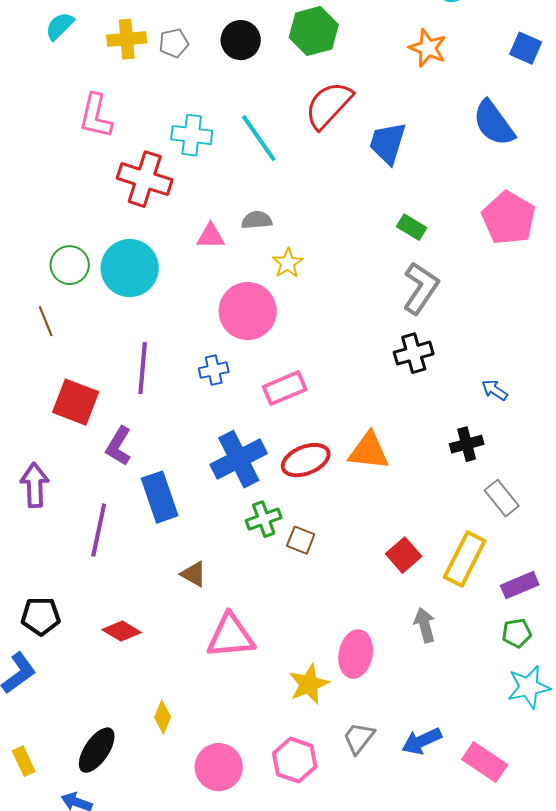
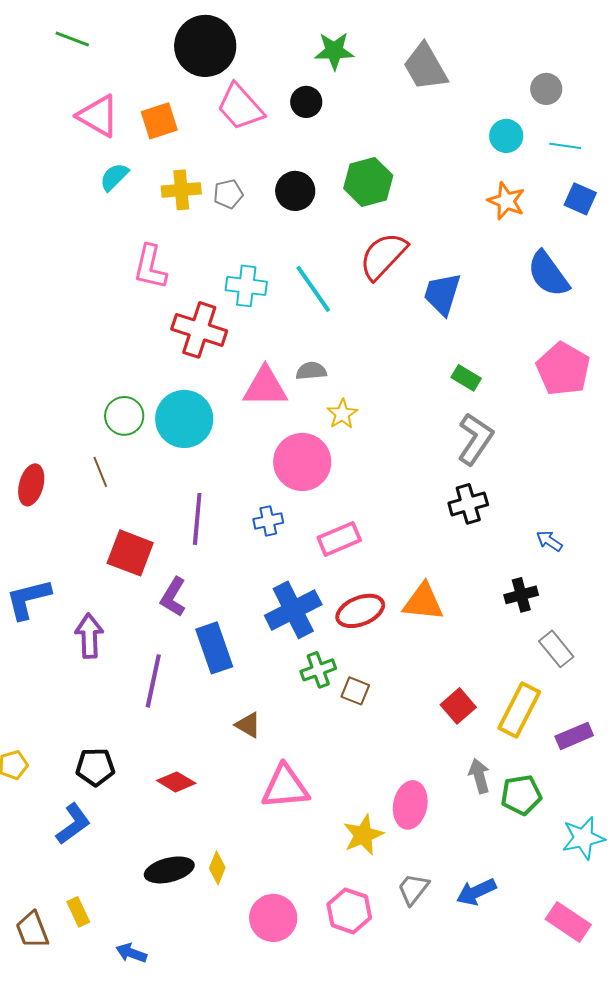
orange star: (428, 48) -> (506, 201), moved
pink triangle: (211, 236) -> (265, 387), size x1.6
green pentagon: (517, 633) -> (521, 795), moved, size x1.4
black ellipse: (97, 750) -> (169, 870), moved, turned 42
pink rectangle: (485, 762) -> (568, 922), moved

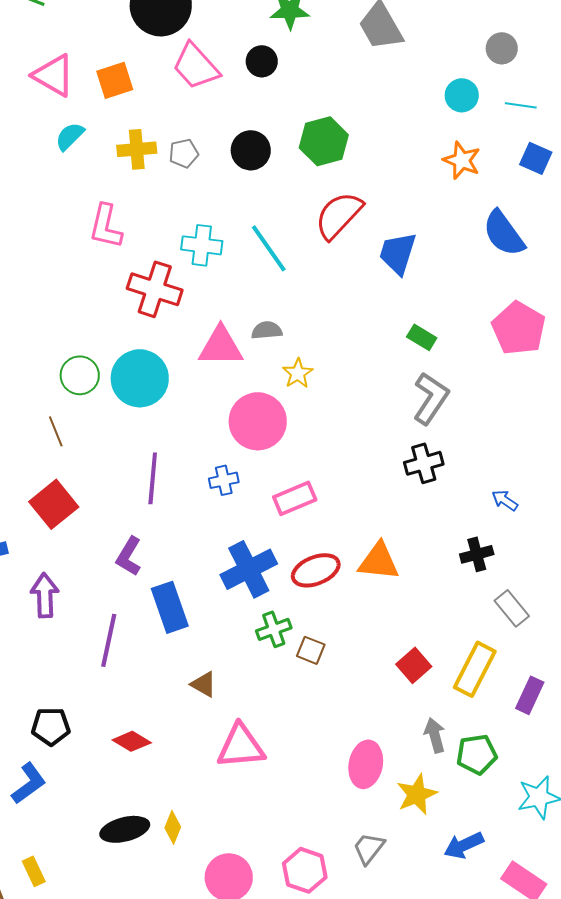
red square: (130, 553) -> (54, 504), moved, turned 30
purple rectangle: (574, 736) -> (530, 695), turned -42
yellow star: (363, 835) -> (417, 794), moved
blue arrow: (476, 892) -> (464, 845), moved

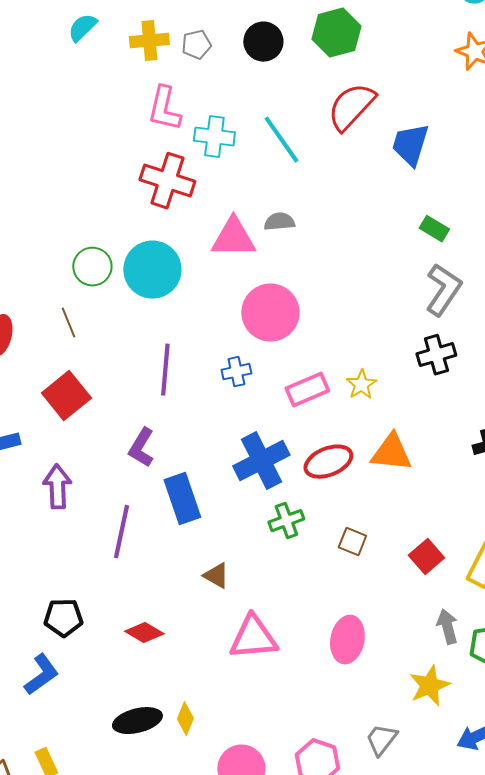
pink L-shape: (106, 226) -> (164, 109), moved
yellow star: (298, 373) -> (361, 385), moved
brown square: (311, 650) -> (352, 542), moved
pink ellipse: (366, 764) -> (347, 640), moved

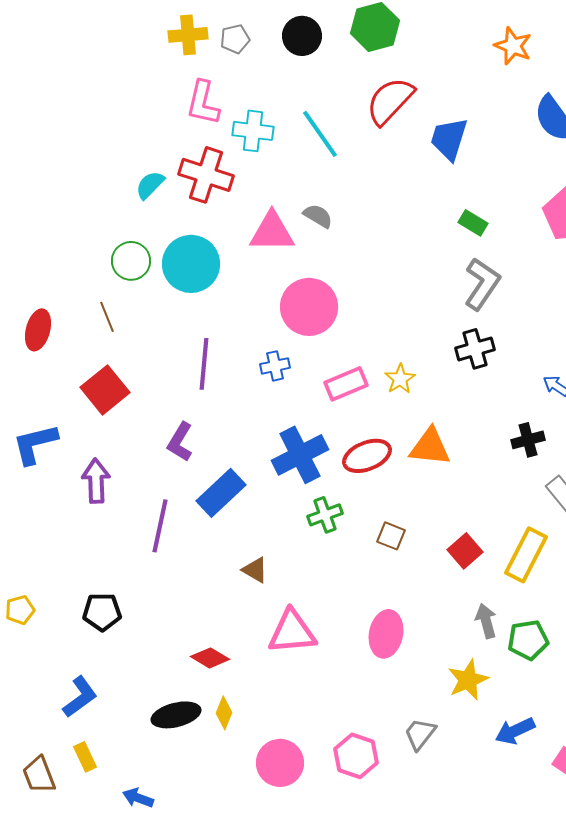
cyan semicircle: (82, 28) -> (150, 185), moved
gray semicircle: (279, 222) -> (318, 216), turned 36
blue rectangle: (182, 499) -> (221, 493), turned 66
red diamond: (144, 633) -> (210, 658), moved
blue L-shape: (41, 675) -> (80, 697), moved

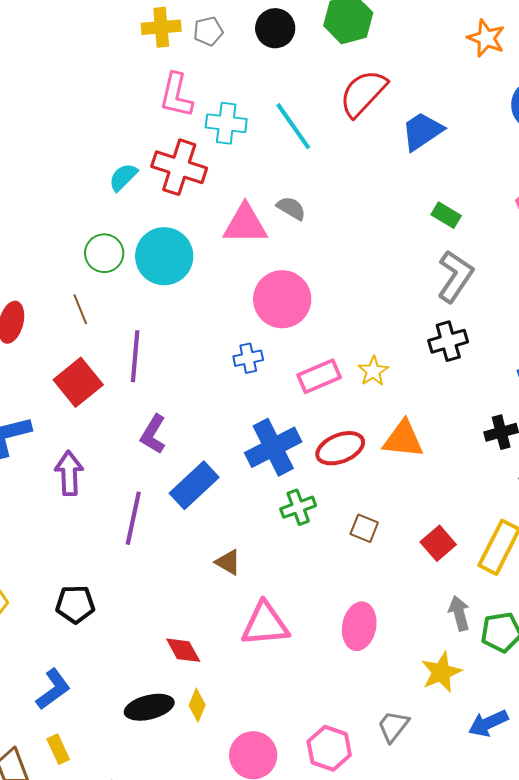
blue trapezoid: (449, 139) -> (422, 131), turned 39
purple line: (204, 364) -> (135, 356), moved
red diamond: (210, 658) -> (183, 650), turned 30

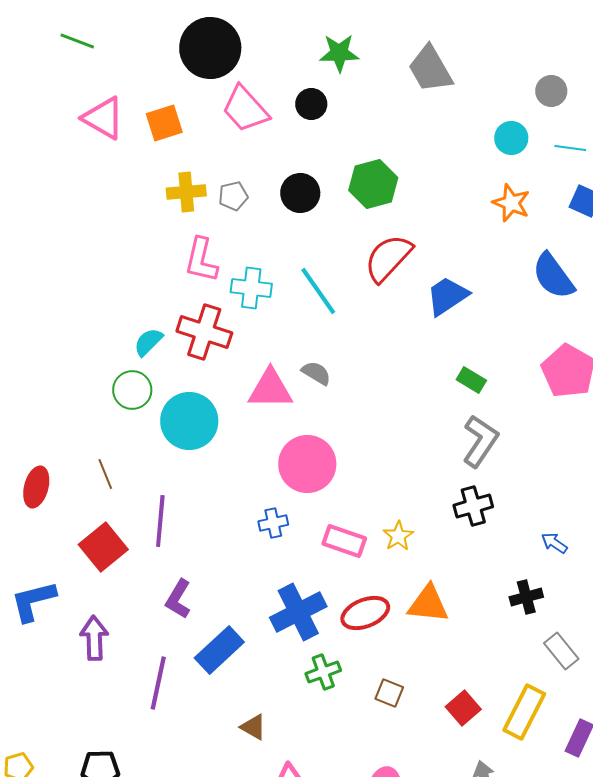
green circle: (104, 253) -> (132, 390), moved
pink rectangle: (319, 376) -> (344, 541), turned 42

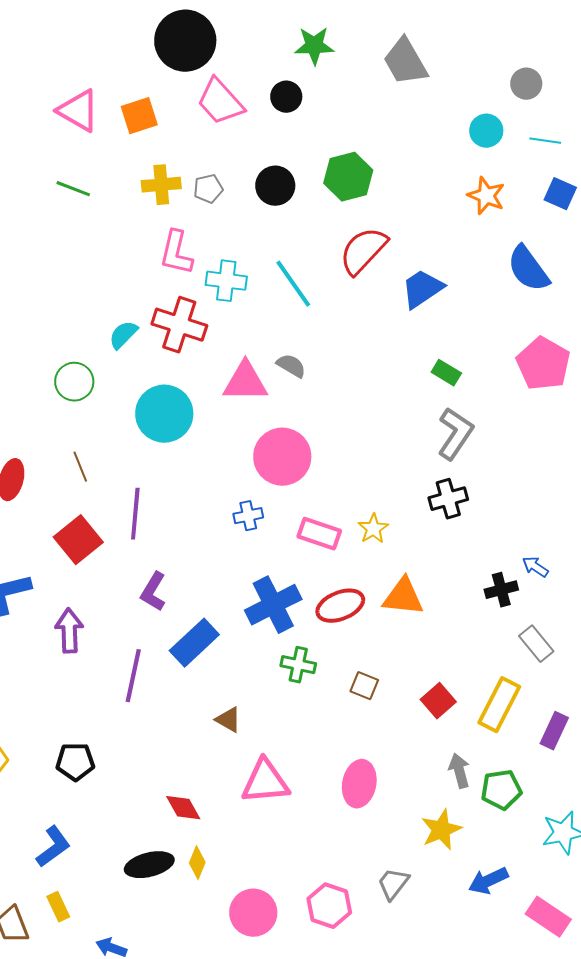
green line: (77, 41) -> (73, 189), moved
green circle: (132, 390) -> (74, 382), moved
blue arrow: (554, 543) -> (535, 567), moved
green cross: (323, 672) -> (298, 665), turned 32

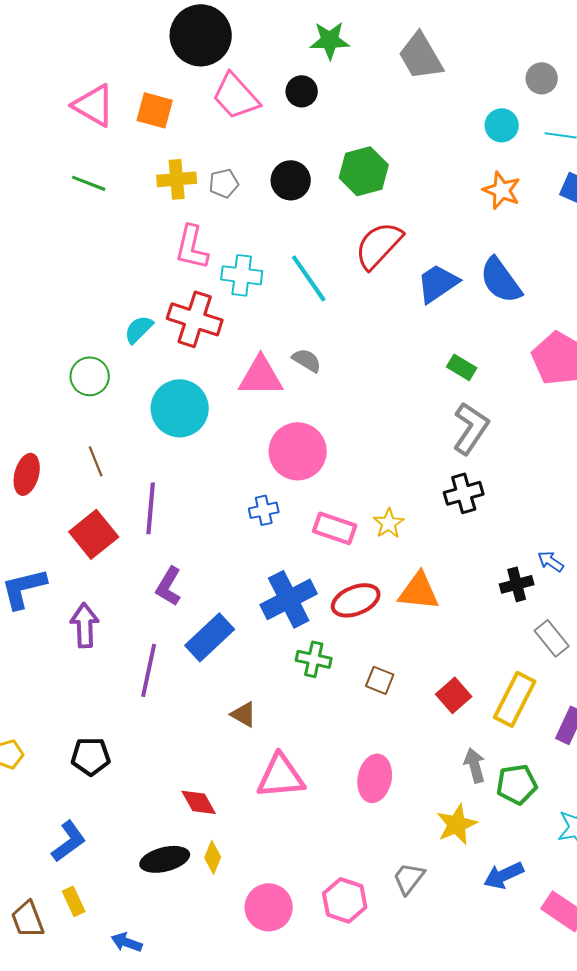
orange square: (139, 116) -> (155, 110), turned 33
blue semicircle: (528, 269) -> (501, 280), moved

